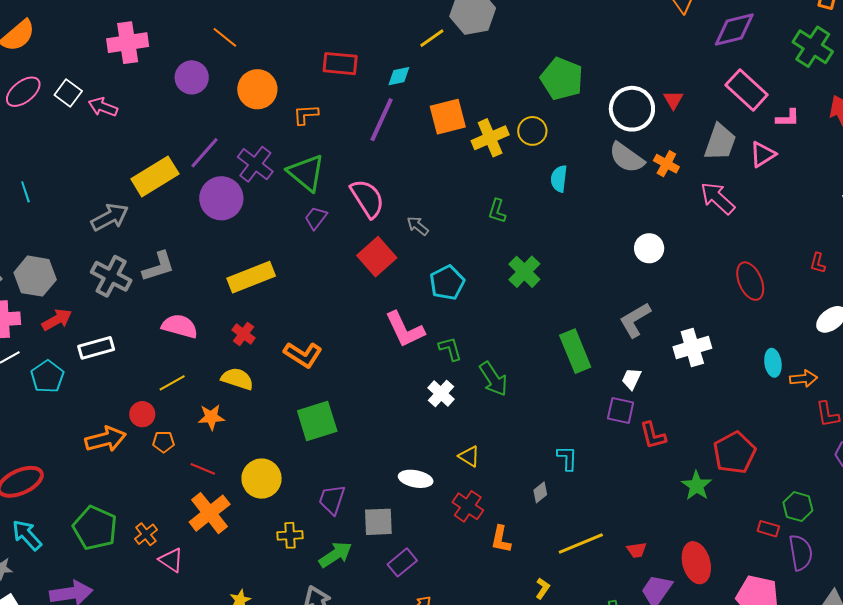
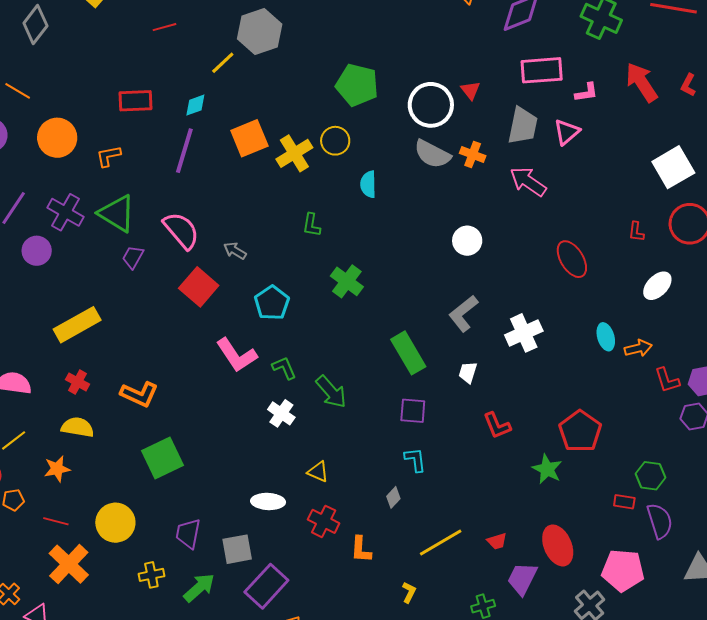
pink rectangle: (747, 90) -> (542, 70), turned -39
purple circle: (221, 198) -> (37, 251), size x0.7
purple square: (621, 411) -> (413, 411), moved
purple rectangle: (402, 562) -> (266, 586), size x1.5

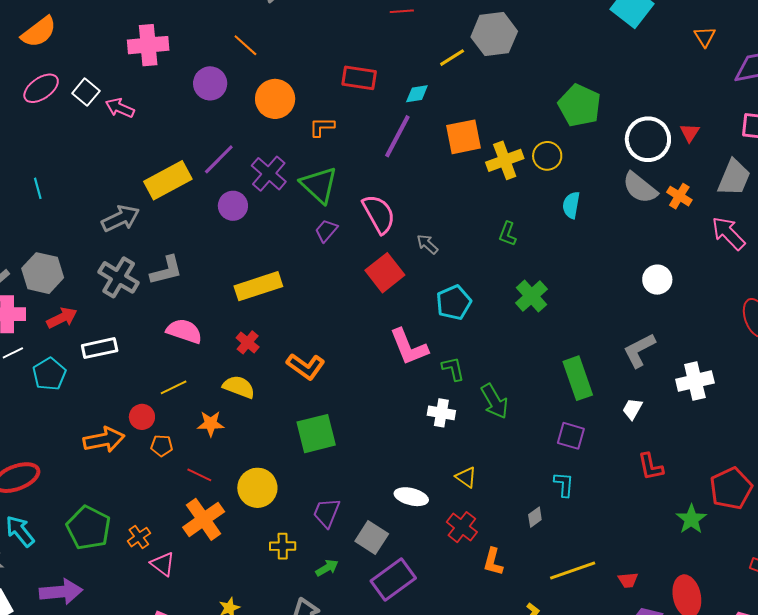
white cross: (281, 413) -> (441, 413), turned -36
gray square: (237, 549) -> (372, 538), turned 32
green arrow: (199, 588) -> (327, 568), size x0.7

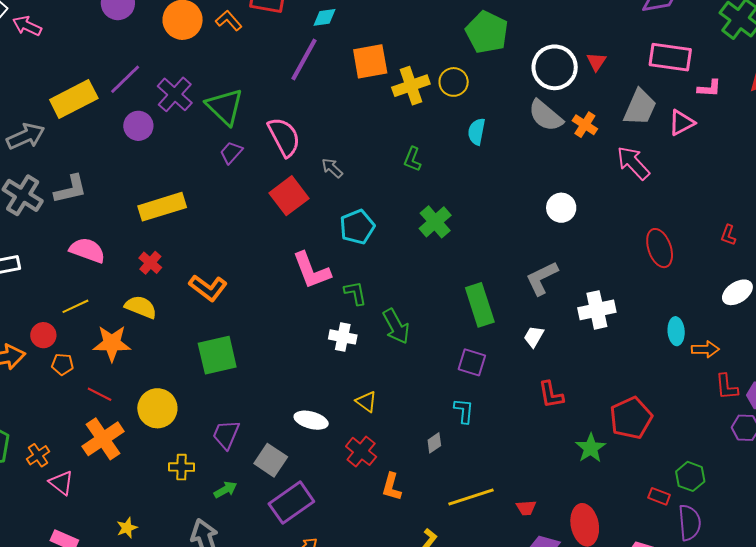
orange L-shape: (322, 127) -> (229, 21), moved, turned 48
orange star: (211, 424) -> (112, 343), size x1.4

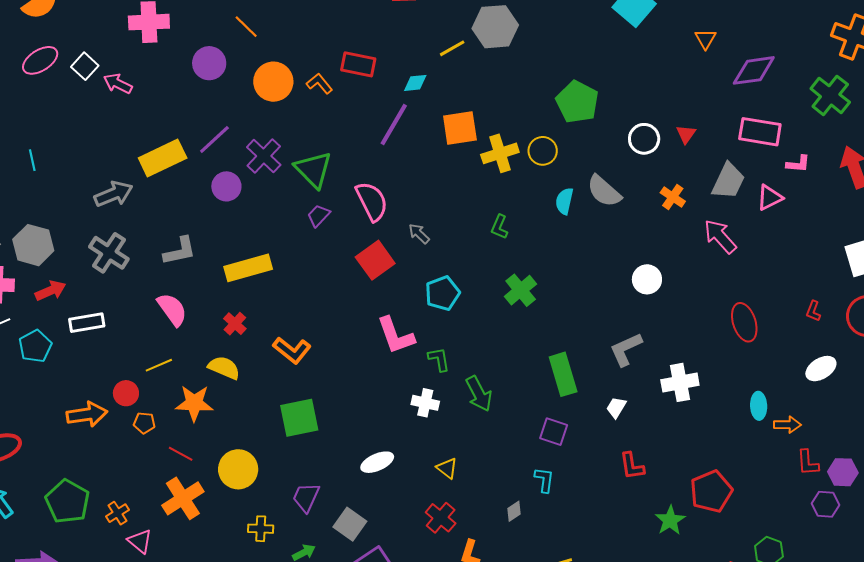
white circle: (555, 67) -> (644, 139), size x0.7
gray semicircle: (546, 116) -> (604, 191), moved
gray L-shape: (70, 189) -> (180, 251), moved
pink semicircle: (87, 250) -> (172, 309), turned 33
white ellipse: (311, 420) -> (377, 462), moved, turned -40

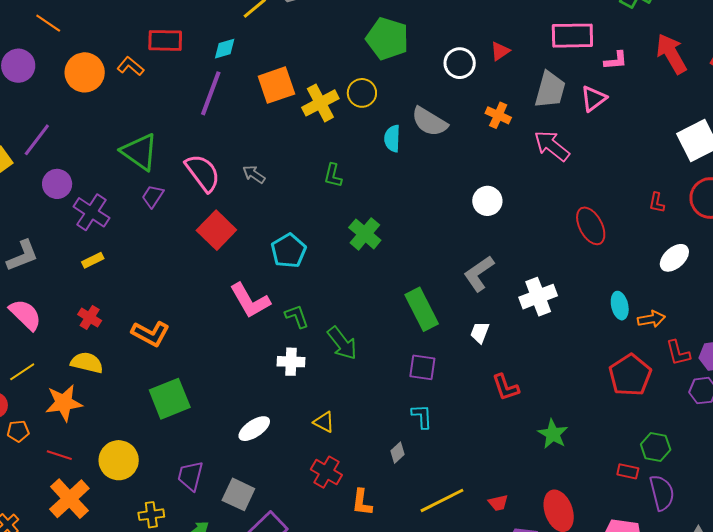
red triangle: (686, 134) -> (500, 51), turned 30
purple cross: (264, 156) -> (91, 212), moved
gray arrow: (419, 234) -> (254, 174), moved
yellow rectangle: (248, 268) -> (93, 260), size x0.5
red pentagon: (711, 491) -> (630, 375), moved

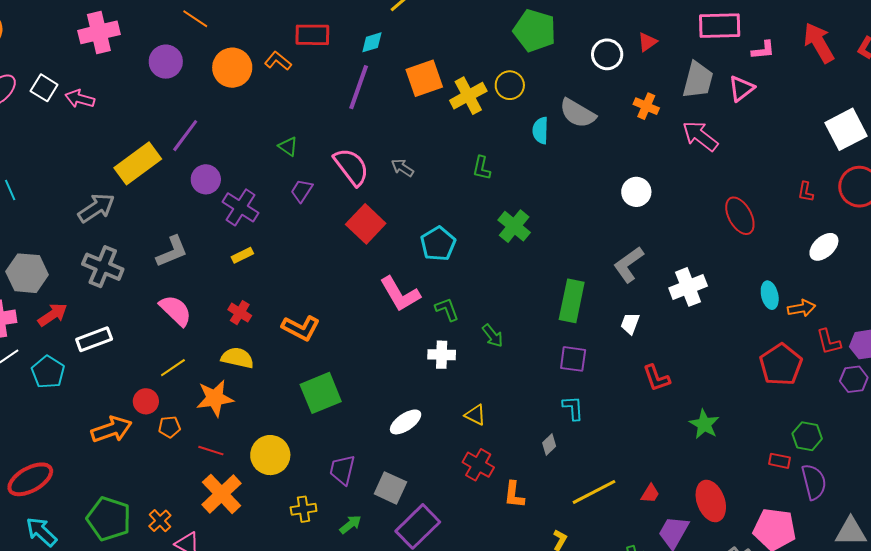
green triangle: (140, 152) -> (288, 146), size x0.5
green rectangle: (422, 309) -> (572, 301), turned 39
green arrow: (342, 343) -> (493, 336), size x0.7
red trapezoid: (498, 503) -> (650, 494), turned -45

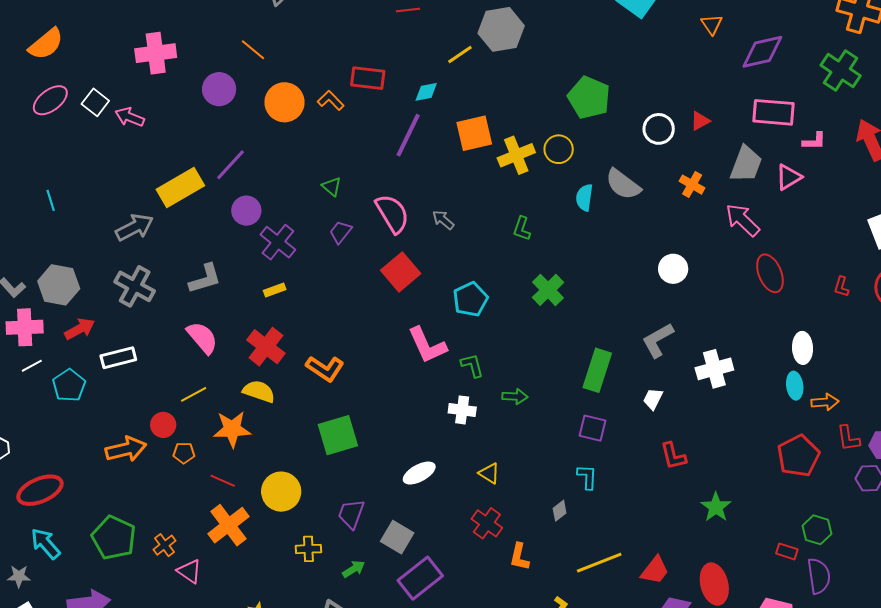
red ellipse: (740, 216) -> (770, 273), moved
white ellipse: (824, 247) -> (803, 348), moved, turned -56
red cross: (240, 313) -> (266, 347), size x1.6
green arrow: (493, 336) -> (515, 396), turned -55
red trapezoid: (650, 494) -> (655, 570), size x1.5

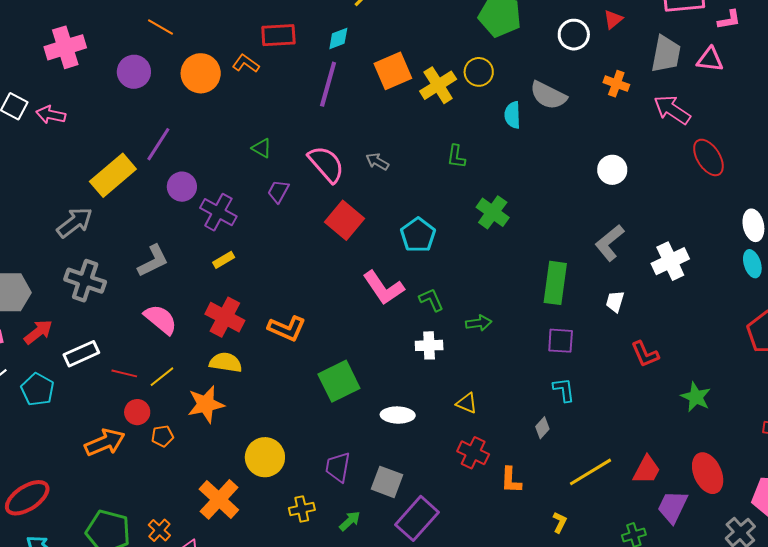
pink triangle: (789, 177) -> (710, 59), turned 48
green square: (338, 435) -> (339, 381), moved
white ellipse: (419, 473) -> (398, 415), turned 40
red line: (223, 481) -> (124, 373), moved

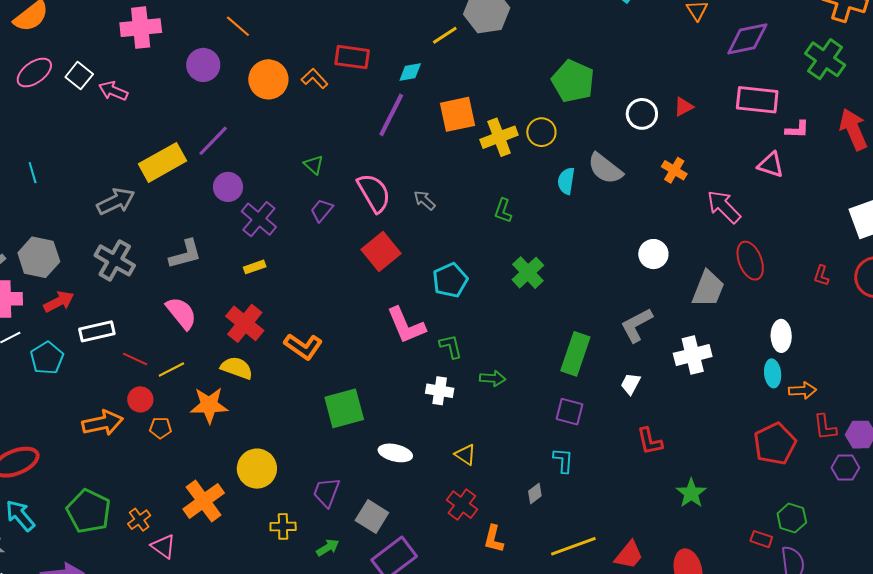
gray trapezoid: (666, 54) -> (708, 289), moved

